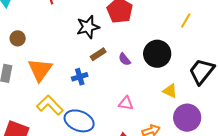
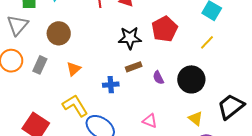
yellow line: (186, 20) -> (207, 42), moved
brown circle: (18, 38) -> (59, 33), size x1.5
orange triangle: (40, 70) -> (74, 69), size x0.6

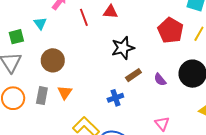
red pentagon: (165, 29) -> (170, 30), moved
orange triangle: (74, 69) -> (65, 92), moved
pink triangle: (150, 121) -> (162, 124), turned 42

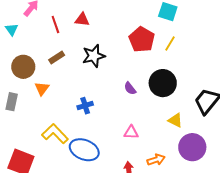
brown rectangle: (133, 75) -> (57, 57), moved
orange triangle: (65, 92) -> (42, 89), moved
pink triangle: (162, 124) -> (131, 132), turned -49

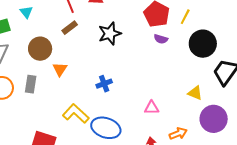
brown rectangle: (57, 57) -> (70, 28), moved
black circle: (163, 83) -> (203, 44), moved
purple semicircle: (130, 88) -> (161, 39), moved, turned -32

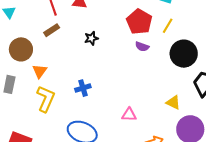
black star: (110, 34) -> (91, 38), size x0.6
yellow L-shape: (76, 114) -> (46, 99), moved, turned 68

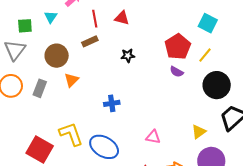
yellow L-shape: (46, 99) -> (71, 134), moved, turned -52
yellow triangle: (173, 102) -> (199, 132), turned 49

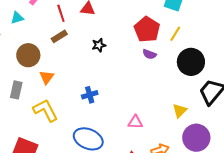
cyan triangle: (51, 17) -> (17, 18), turned 48
yellow L-shape: (71, 134) -> (45, 110), moved

